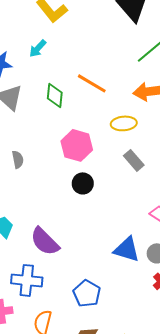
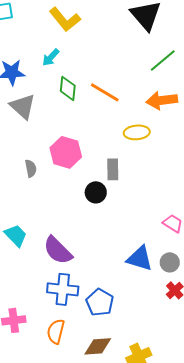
green diamond: (55, 95) -> (68, 88), moved
pink hexagon: (77, 145) -> (66, 152), moved
gray rectangle: (134, 160) -> (113, 169), moved, turned 40
blue cross: (27, 280) -> (63, 289), moved

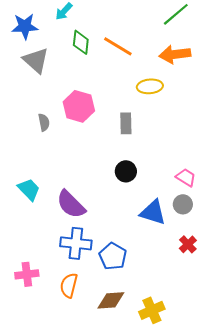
black circle: (96, 192) -> (126, 171), moved
gray circle: (170, 262) -> (183, 204), moved

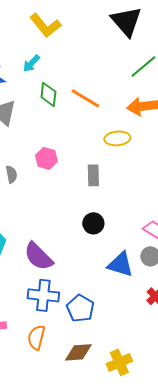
pink hexagon: (79, 106) -> (46, 158), size x0.7

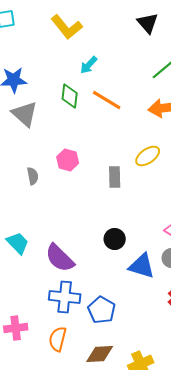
black triangle: (126, 21) -> (148, 23), size x0.7
cyan arrow: (31, 63) -> (89, 65), moved
yellow ellipse: (117, 138) -> (148, 156), moved, turned -30
black circle: (93, 223) -> (115, 239), moved

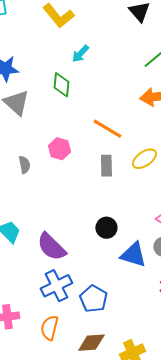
orange line: (107, 100) -> (107, 129), moved
yellow ellipse: (148, 156) -> (144, 159), moved
blue cross: (65, 297) -> (56, 286), turned -32

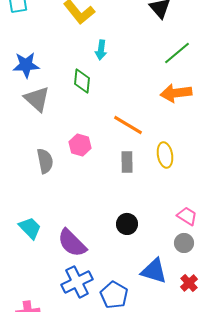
cyan arrow: (80, 54) -> (101, 50), turned -36
yellow ellipse: (144, 159) -> (165, 155), turned -65
gray semicircle: (24, 165) -> (45, 161), size x1.4
blue triangle: (133, 255) -> (154, 271), moved

